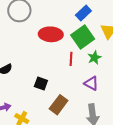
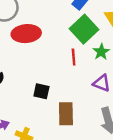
red ellipse: (51, 34) -> (26, 34), moved
brown rectangle: (59, 105) -> (66, 114), turned -30

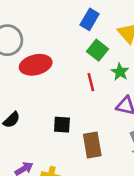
green square: (84, 29) -> (97, 50), size x0.7

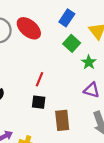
red ellipse: (36, 65) -> (29, 28), moved, turned 50
red line: (91, 82) -> (40, 79), moved, turned 32

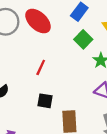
red line: (40, 79) -> (41, 67), moved

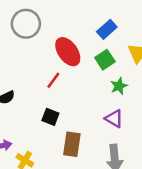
red ellipse: (38, 21) -> (68, 52), moved

